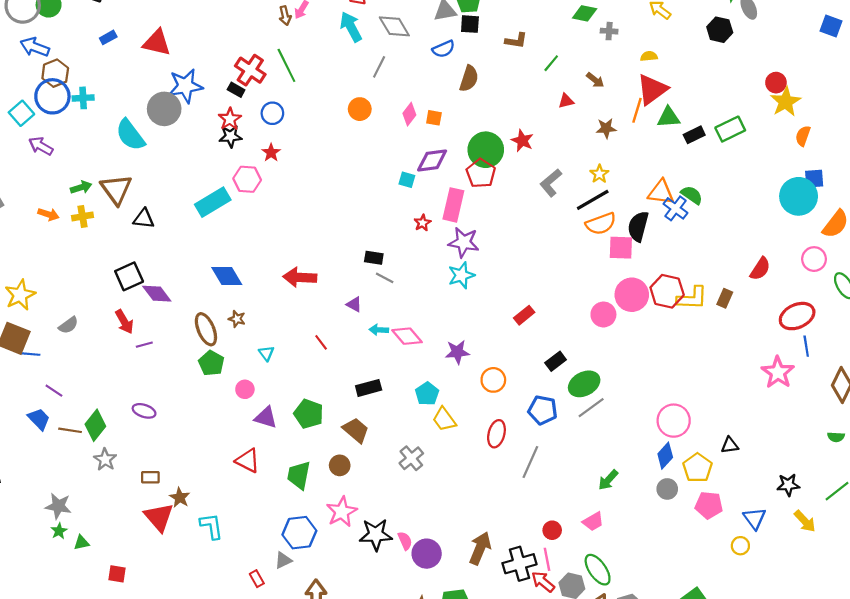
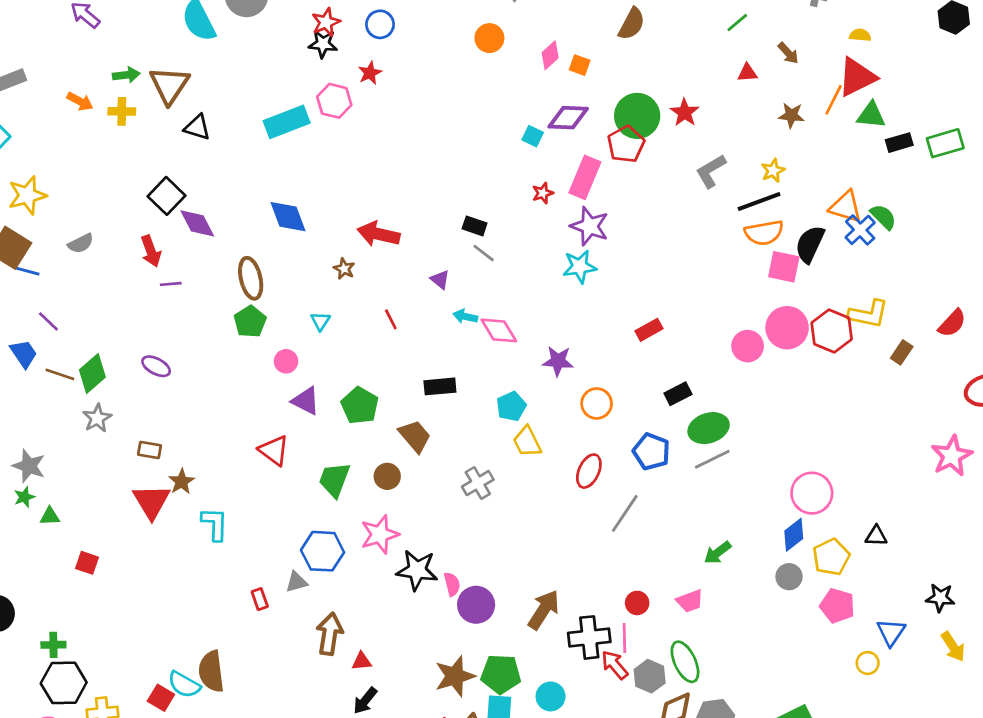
black square: (129, 276) -> (167, 196), turned -32
yellow L-shape: (692, 298) -> (868, 314), moved
brown star: (237, 319) -> (344, 269), moved

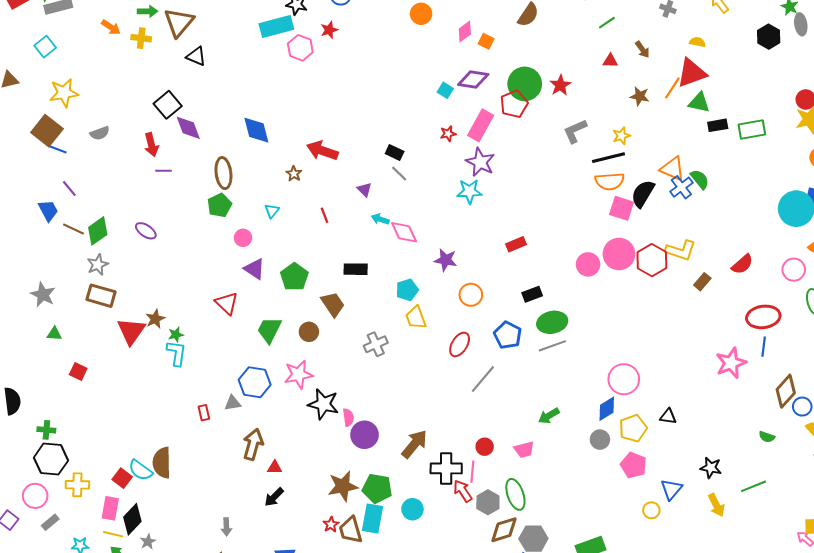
cyan rectangle: (287, 122) -> (276, 26), moved
brown rectangle: (149, 450) -> (101, 296), moved, size x1.6
green star: (24, 497) -> (176, 335), moved

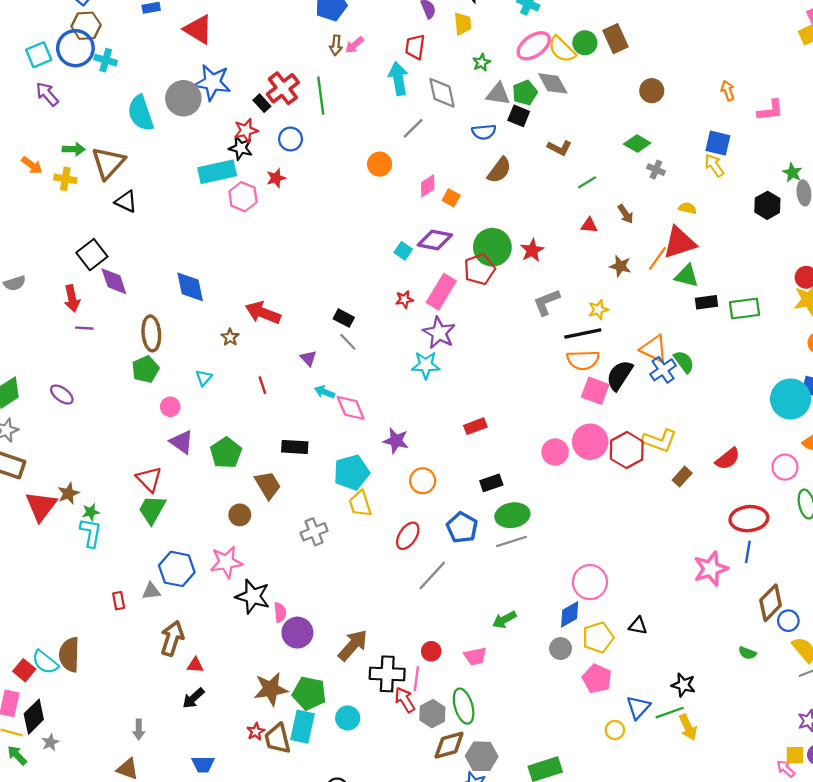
cyan pentagon: (407, 290) -> (352, 472), size x1.4
green trapezoid: (269, 330) -> (152, 510), moved
green line: (753, 486) -> (670, 713), moved

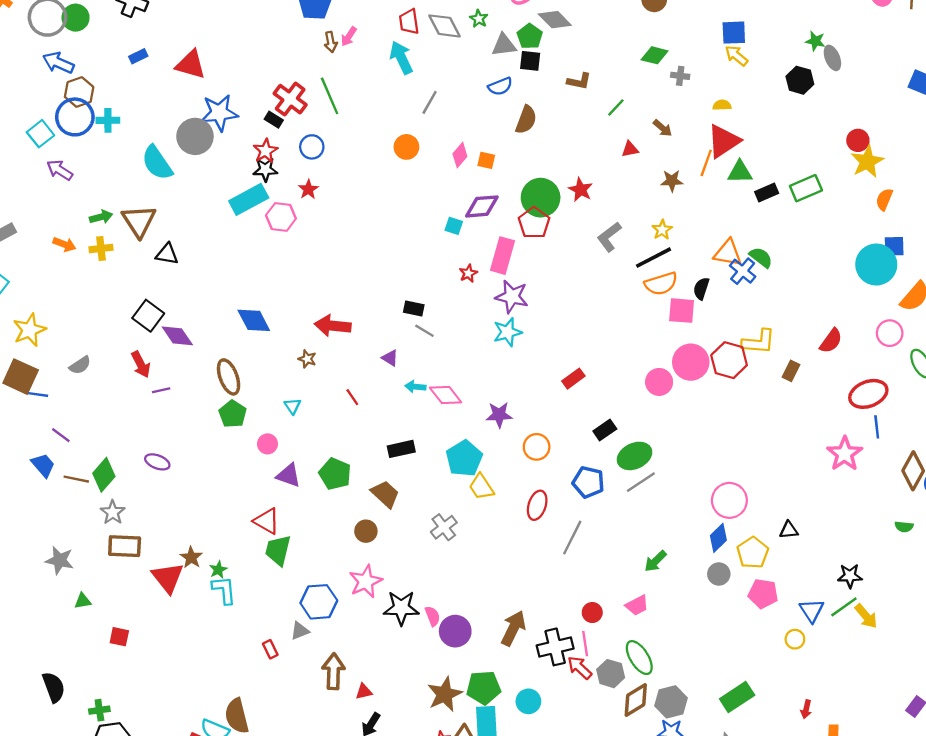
gray diamond: (442, 93) -> (445, 26), moved
black semicircle: (620, 375) -> (701, 289), size x0.7

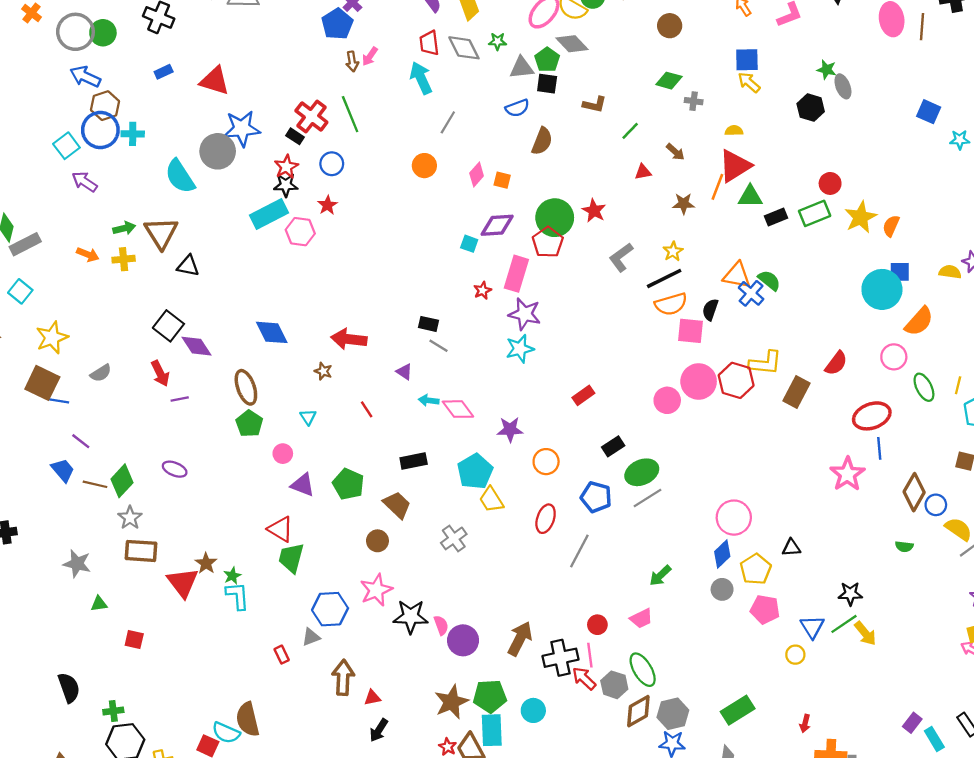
green star: (479, 19) -> (498, 41), turned -30
red circle: (858, 140) -> (830, 183), moved
yellow star: (867, 162) -> (861, 217), moved
brown rectangle: (791, 371) -> (797, 392), size x1.5

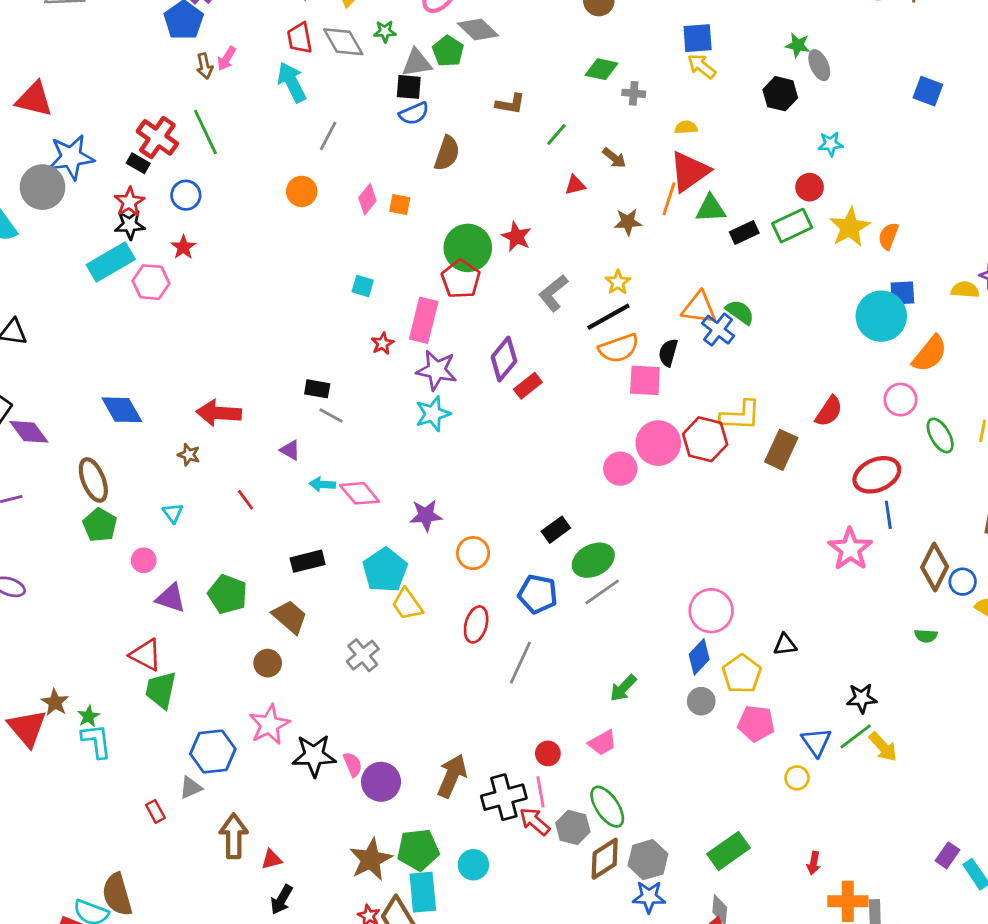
black square: (547, 84) -> (409, 87), moved
cyan star: (960, 140) -> (831, 144), moved
purple diamond: (497, 225) -> (504, 359), moved, turned -44
red rectangle: (583, 395) -> (528, 386), moved

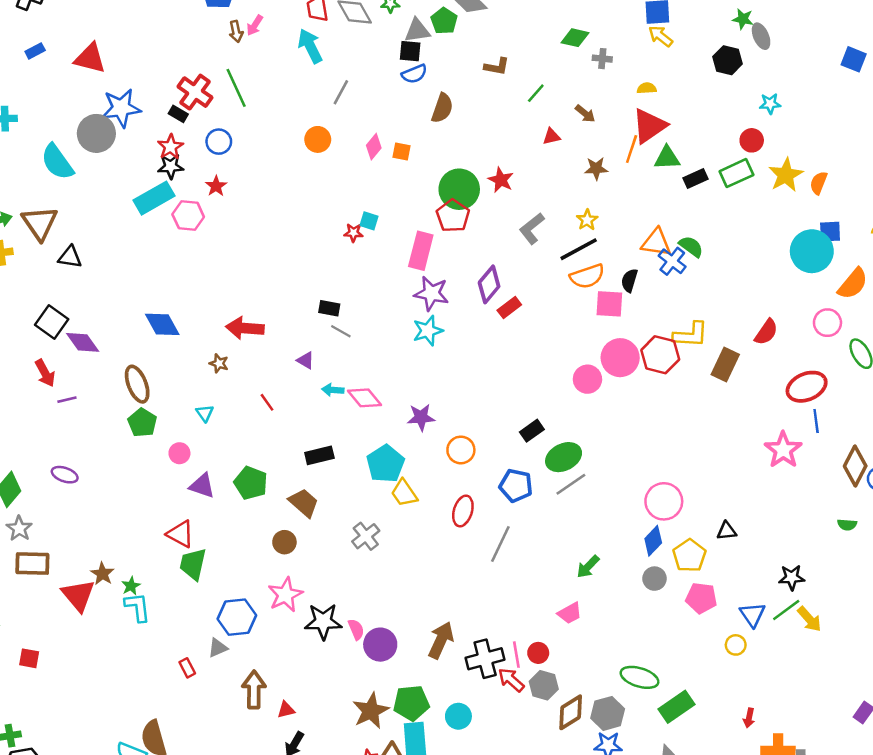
red star: (382, 343) -> (353, 233), moved, turned 30
red circle: (548, 753) -> (538, 653), moved
green ellipse: (607, 807) -> (640, 677), moved, turned -39

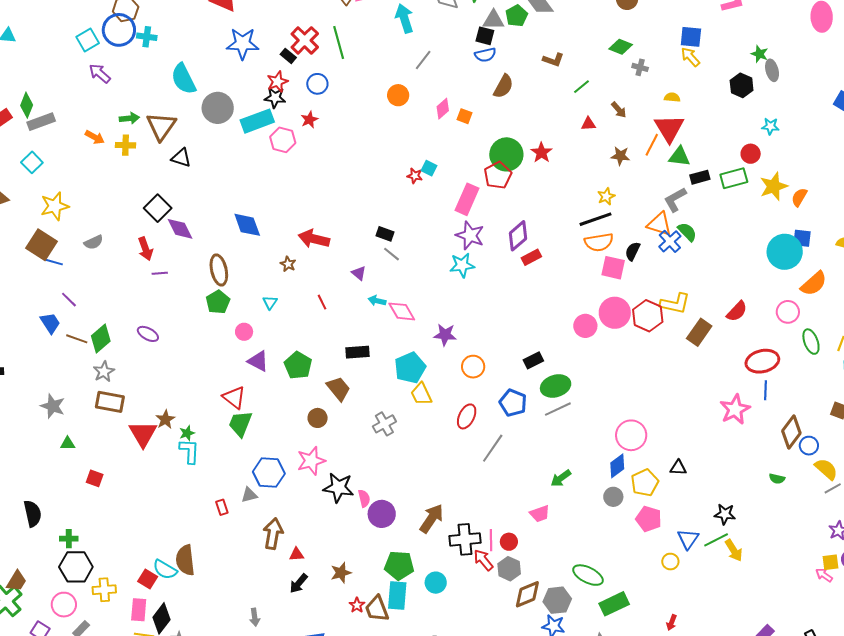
red triangle: (649, 126) -> (669, 128), turned -36
gray circle: (96, 133) -> (218, 108), moved
gray L-shape: (532, 229) -> (675, 199), moved
brown star: (371, 711) -> (341, 573), moved, size x0.7

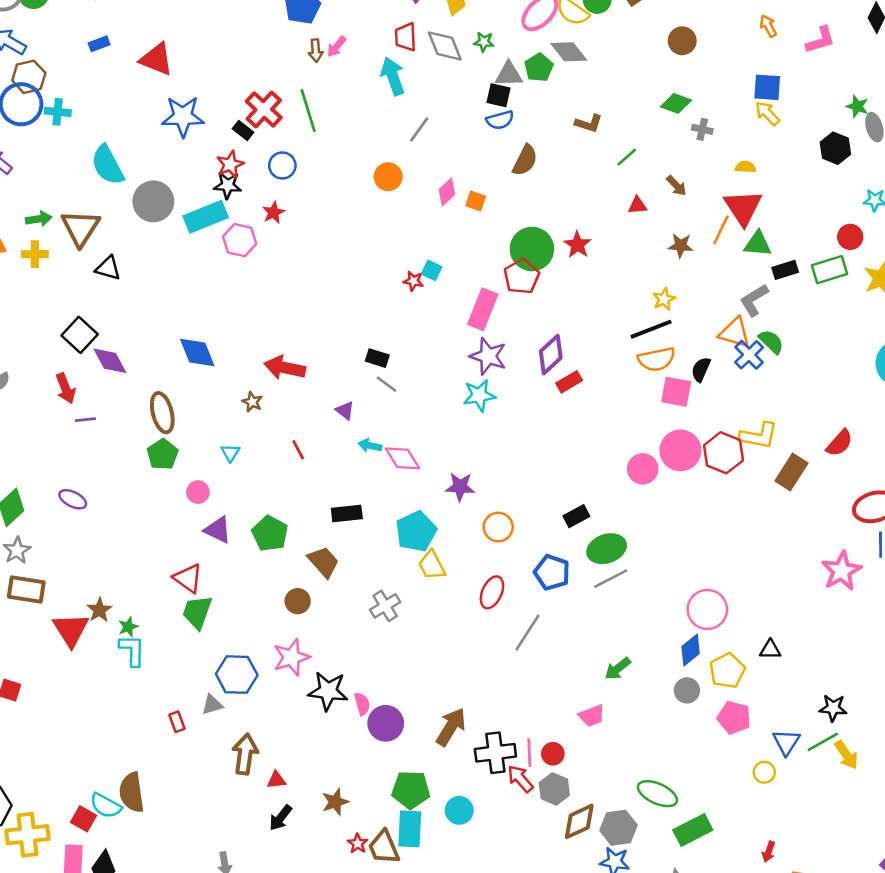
yellow cross: (104, 590) -> (28, 835), size x1.4

